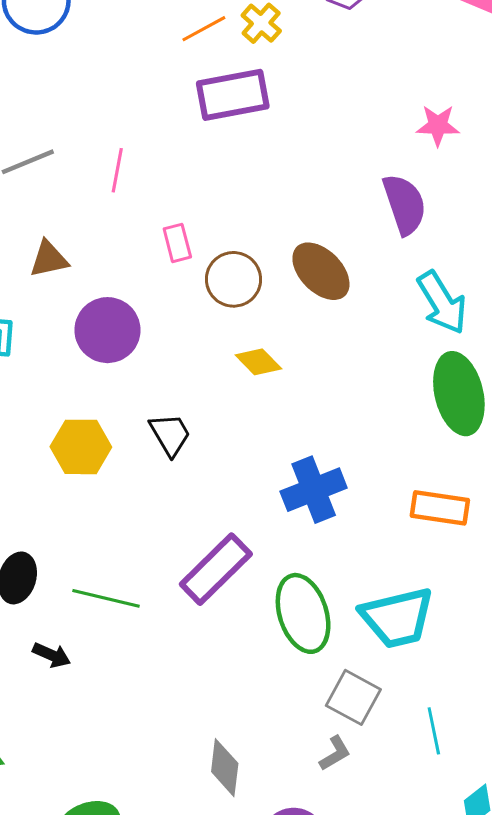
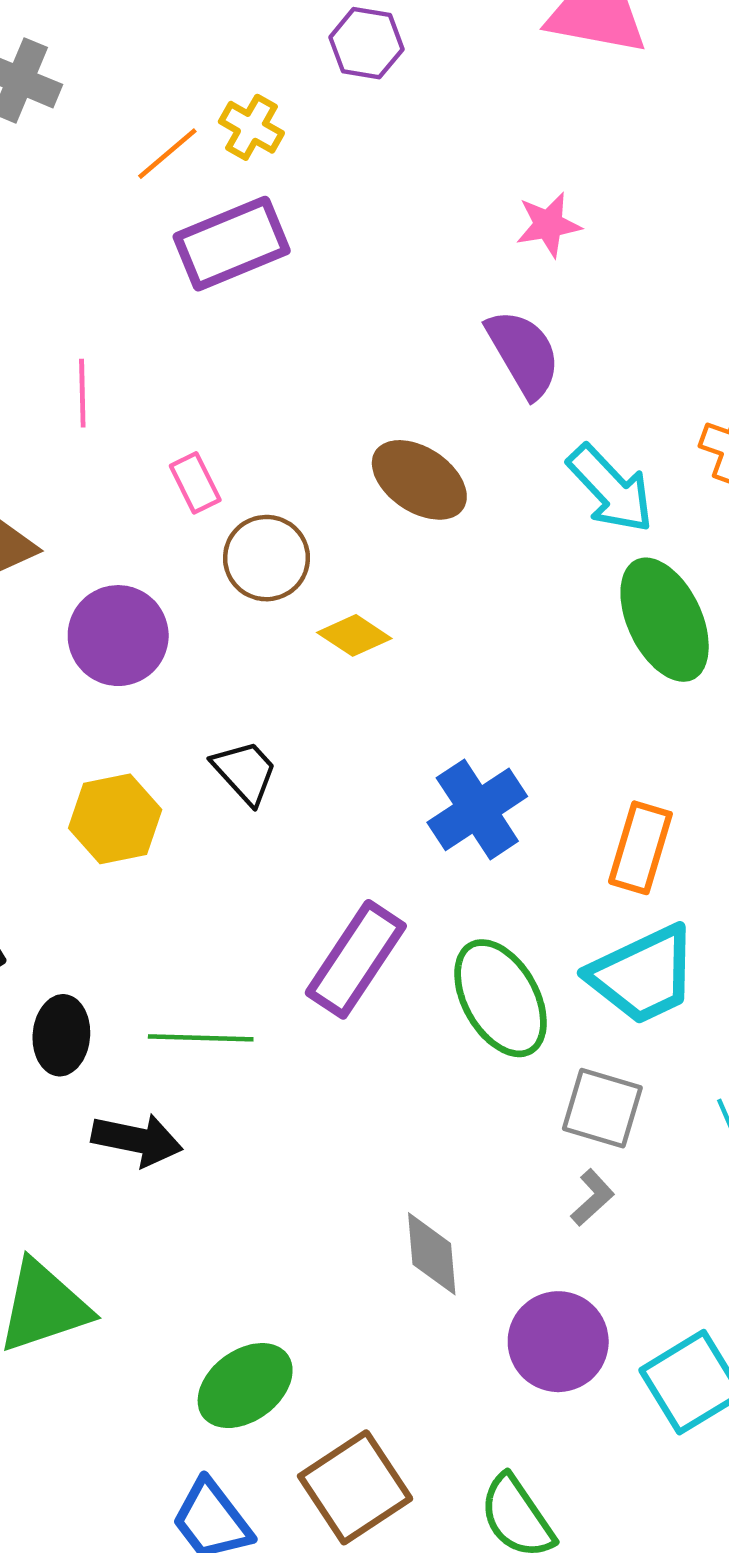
brown circle: (234, 279) -> (266, 558), moved
orange rectangle: (440, 508) -> (640, 848), moved, turned -70
black arrow: (52, 655) -> (137, 1140), size x1.5

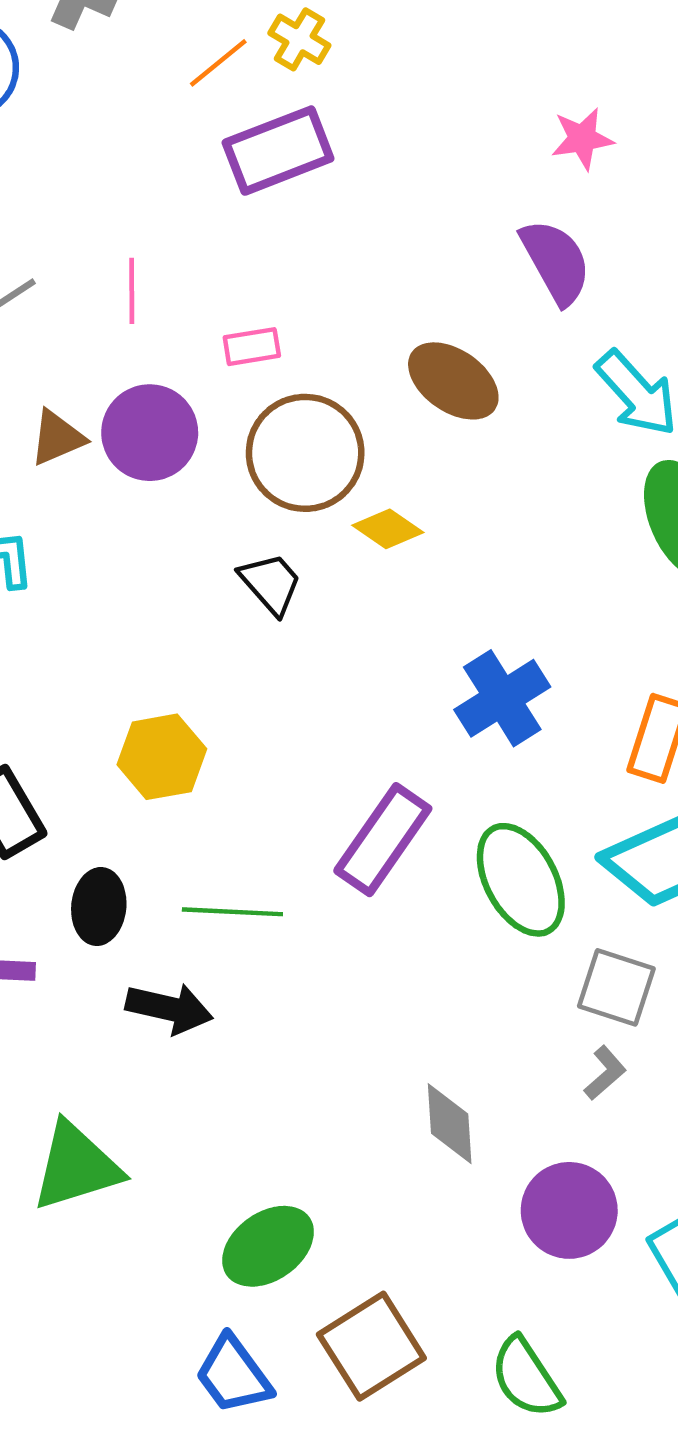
pink rectangle: (195, 483) -> (252, 347), moved, turned -74
brown circle: (266, 558) -> (305, 453), size x1.4
purple circle: (118, 636) -> (150, 433), moved
black trapezoid: (245, 772) -> (271, 584), moved
yellow hexagon: (115, 819) -> (162, 757), moved

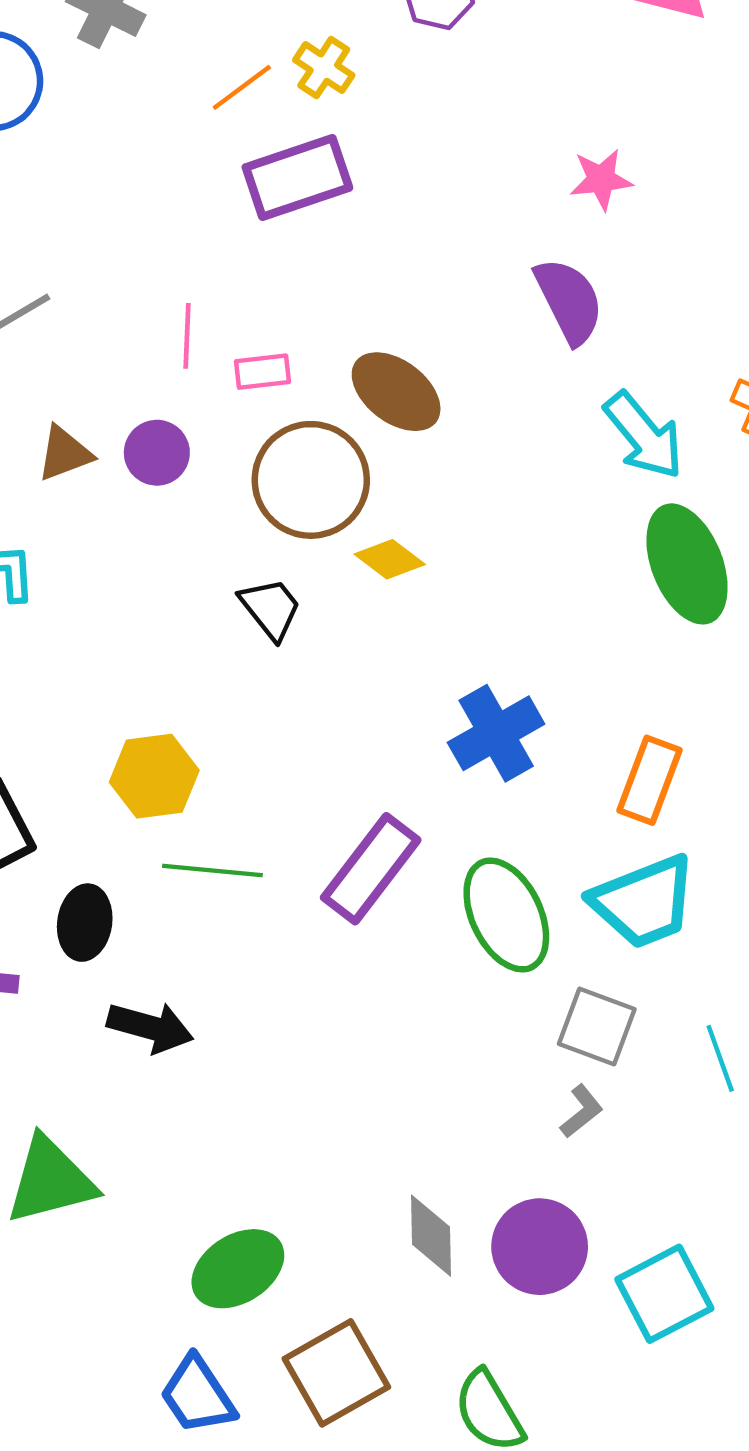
pink line: (132, 291) -> (187, 336), moved
brown ellipse: (453, 381) -> (396, 392), moved
purple circle: (150, 433) -> (157, 453), size x0.7
green line: (232, 912) -> (212, 870), moved
gray diamond: (450, 1124) -> (431, 1236), moved

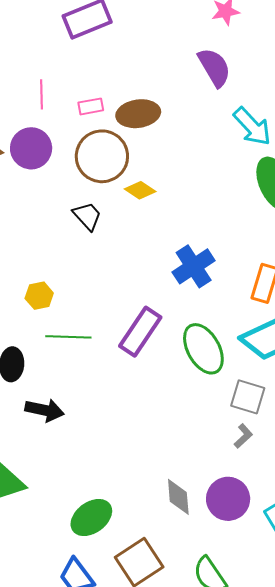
pink rectangle: (262, 372) -> (91, 106), moved
brown ellipse: (396, 392) -> (138, 114), turned -42
purple circle: (157, 453) -> (31, 148), size x1.4
yellow hexagon: (154, 776) -> (39, 296), size x0.7

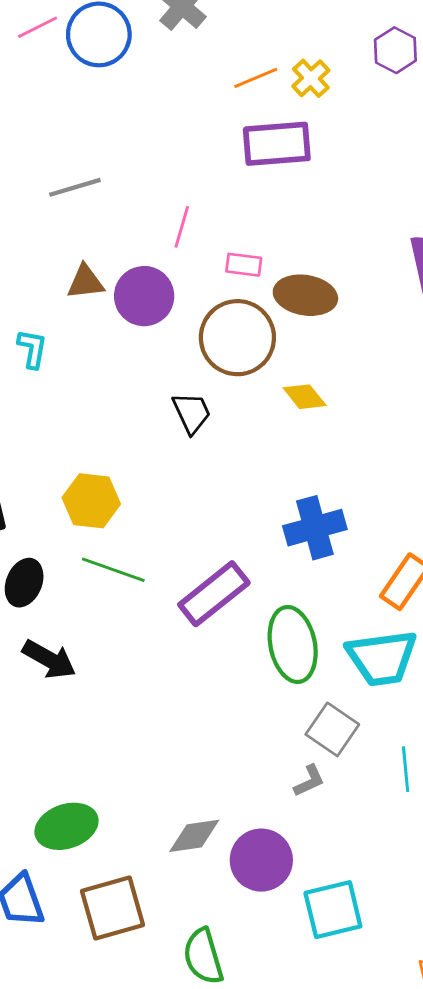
yellow diamond: (140, 190) -> (305, 397), moved
yellow hexagon: (39, 296) -> (91, 501), size x1.4
gray diamond: (178, 497) -> (194, 836), turned 69

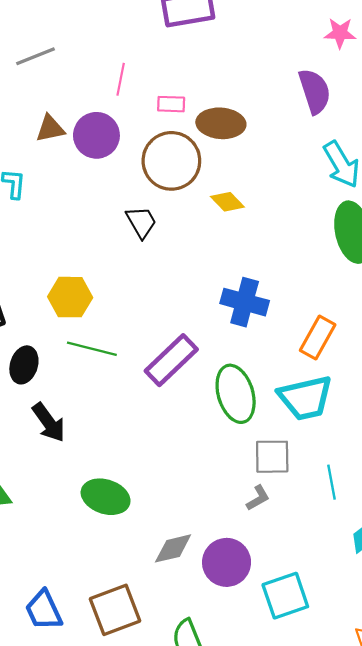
blue cross: (315, 528) -> (245, 302), turned 36
black arrow: (49, 659) -> (49, 422), turned 30
gray square: (332, 729) -> (272, 457), turned -30
green ellipse: (66, 826) -> (106, 497), moved, turned 42

